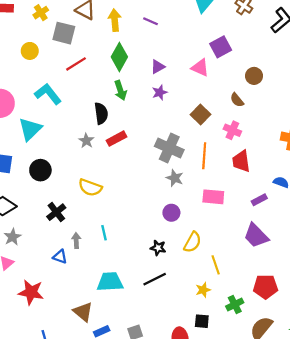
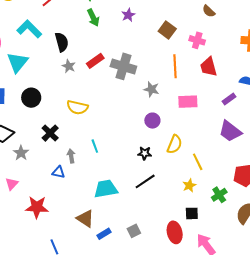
brown semicircle: (237, 100) -> (209, 11), moved
black semicircle: (101, 113) -> (62, 42), moved
gray cross: (169, 148) -> (123, 66), moved
gray star: (12, 237) -> (21, 153), moved

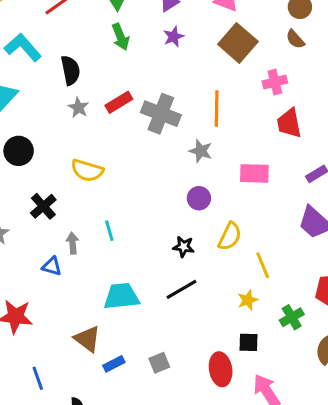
brown square: (167, 30) -> (238, 43), moved, size x1.4
pink cross: (197, 40) -> (275, 82), turned -35
orange line: (175, 66) -> (217, 109), moved

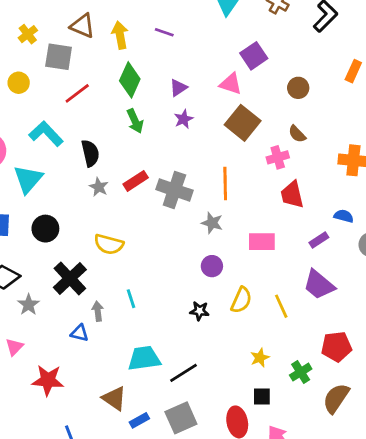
brown semicircle: (295, 39) -> (297, 134), moved
black cross: (43, 206) -> (70, 278), size x1.4
yellow line: (263, 265) -> (281, 306), moved
black line: (181, 289) -> (184, 373), moved
gray square: (159, 363) -> (181, 418), size x1.6

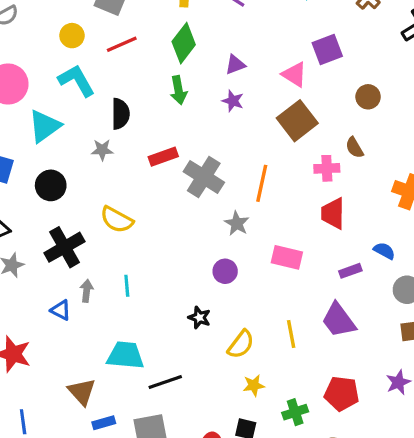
yellow circle: (19, 83) -> (72, 36), moved
purple star: (184, 119) -> (233, 101), turned 30
gray star: (99, 187) -> (102, 150), moved, turned 30
yellow semicircle: (241, 300) -> (241, 344), moved

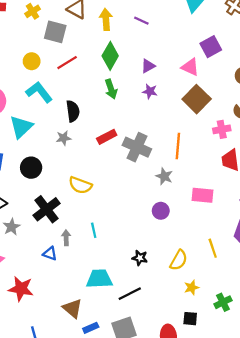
black star: (199, 318) -> (140, 258), moved

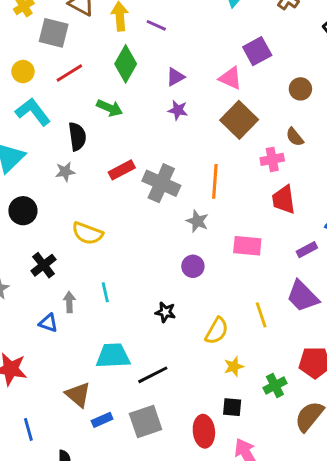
purple line: (141, 21) -> (156, 25), moved
green arrow: (111, 89) -> (110, 108), moved, turned -48
black cross: (47, 209) -> (44, 265), size x0.7
black star: (140, 258) -> (165, 312), moved

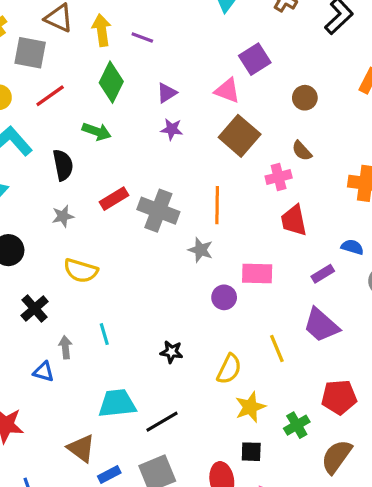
gray star: (65, 172) -> (63, 216), moved
purple circle: (193, 266) -> (224, 297), moved
yellow star: (234, 366) -> (250, 407), size x1.4

